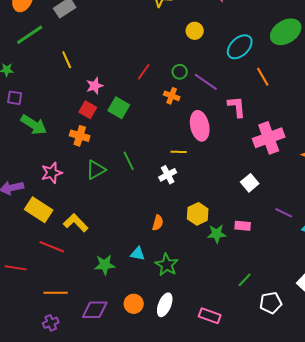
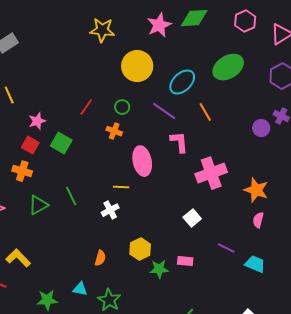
yellow circle: (195, 31) -> (137, 66), size x1.8
purple line: (206, 82) -> (164, 111), moved

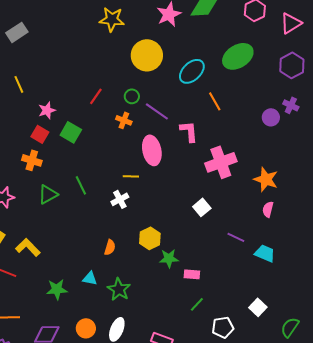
purple line: (164, 111) -> (157, 111), moved
pink rectangle: (185, 261) -> (192, 274), moved

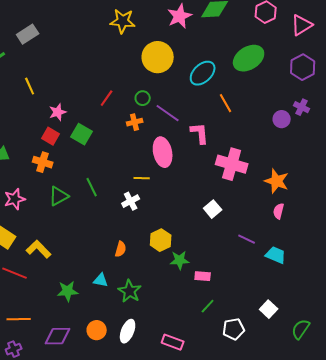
orange cross: (124, 120) -> (135, 122), turned -35
pink cross: (221, 162) -> (232, 164), turned 36

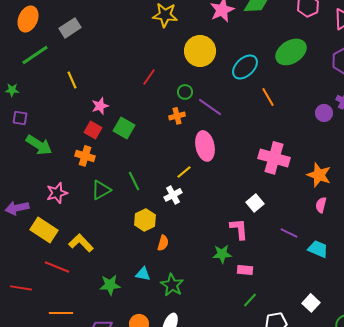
red line: (107, 98) -> (149, 77), moved
pink L-shape: (200, 133) -> (239, 229), moved
yellow line: (142, 178) -> (184, 172), turned -42
yellow hexagon: (161, 240) -> (145, 220), moved

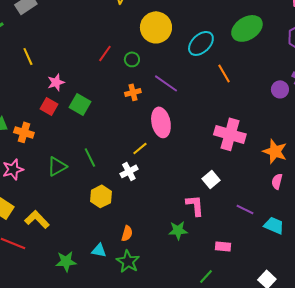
green circle: (185, 92) -> (132, 59), moved
orange cross: (85, 156) -> (24, 132), moved
orange semicircle: (163, 243) -> (127, 233), moved
pink rectangle: (245, 270) -> (223, 246), moved

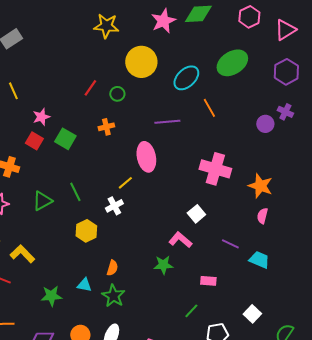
purple line: (166, 83) -> (167, 122), moved, turned -40
orange cross: (133, 92) -> (106, 127), moved
pink L-shape: (195, 205) -> (180, 240), turned -45

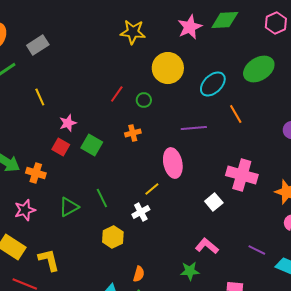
white square: (196, 214) -> (214, 202), moved
yellow L-shape: (22, 254) -> (49, 260), turned 30

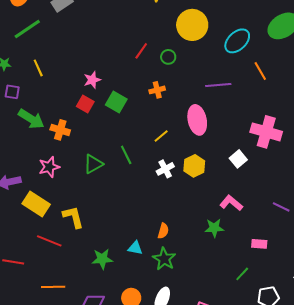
yellow line: (40, 97) -> (38, 68), moved
yellow line: (152, 189) -> (161, 136), moved
yellow hexagon: (113, 237) -> (194, 166), moved

